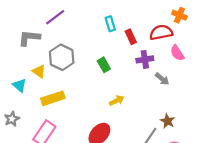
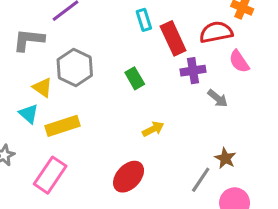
red rectangle: (131, 37) -> (173, 38), size x1.5
cyan triangle: (19, 85) -> (29, 114), moved

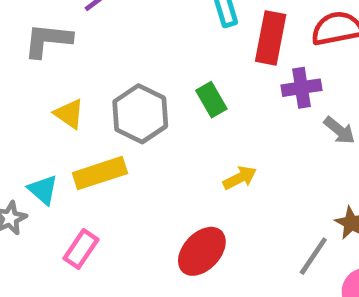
red rectangle: (173, 38) -> (271, 38), turned 36
gray hexagon: (75, 68) -> (140, 114), moved
cyan triangle: (29, 114) -> (43, 190), moved
pink rectangle: (50, 175) -> (81, 249), size x0.7

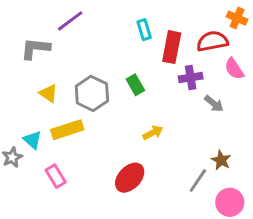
pink rectangle: (81, 249) -> (56, 176), turned -65

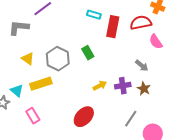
cyan rectangle: (144, 30) -> (94, 15), turned -56
purple cross: (191, 78) -> (123, 86), moved
brown star: (221, 160) -> (144, 89), moved

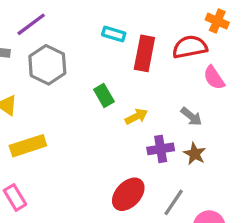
gray hexagon: (58, 59) -> (47, 65), moved
yellow arrow: (100, 86) -> (136, 117), moved
red ellipse: (84, 117) -> (128, 194), moved

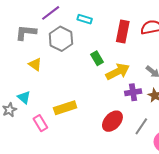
cyan rectangle: (114, 34) -> (85, 19), moved
yellow arrow: (136, 117) -> (118, 72), size x1.6
yellow rectangle: (28, 146) -> (65, 108), moved

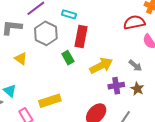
red rectangle: (123, 31) -> (81, 36), moved
green rectangle: (97, 58) -> (68, 58), moved

